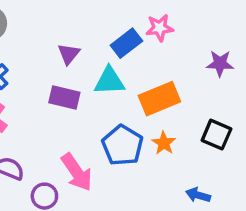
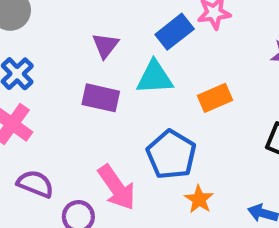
orange rectangle: (159, 99) -> (215, 98), size x0.7
orange star: (164, 143) -> (199, 199), moved

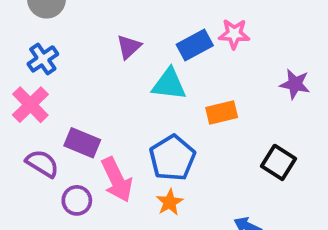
purple rectangle: (101, 98) -> (82, 143), moved
orange star: (199, 199) -> (170, 202), moved

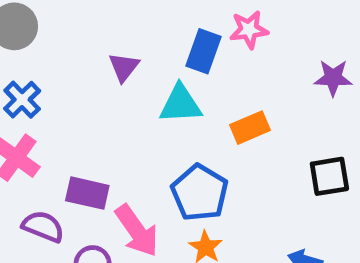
blue rectangle: (195, 45) -> (203, 51), turned -32
black square: (279, 162) -> (329, 176), turned -32

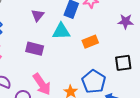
purple rectangle: (87, 193) -> (35, 49), moved
blue pentagon: (200, 193) -> (94, 82), moved

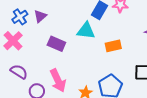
purple triangle: (38, 15) -> (40, 16), moved

